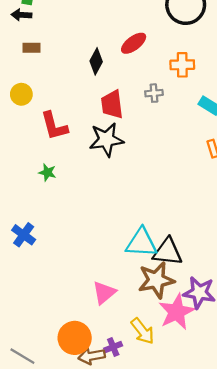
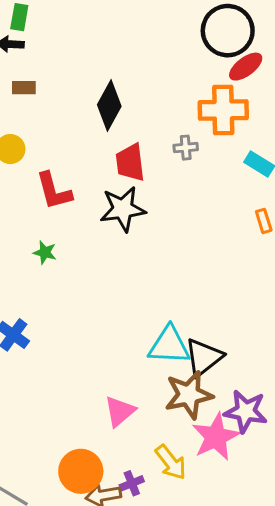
red ellipse: (134, 43) -> (246, 67), moved
black diamond: (96, 61) -> (109, 106), size x1.4
orange cross: (182, 65) -> (223, 110), size x1.5
black triangle: (168, 252) -> (204, 357), turned -44

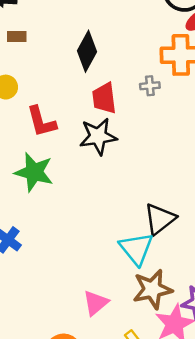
green star: (45, 252) -> (34, 172), size x2.0
cyan triangle: (169, 345) -> (136, 249), turned 48
black triangle: (204, 357) -> (160, 219), moved

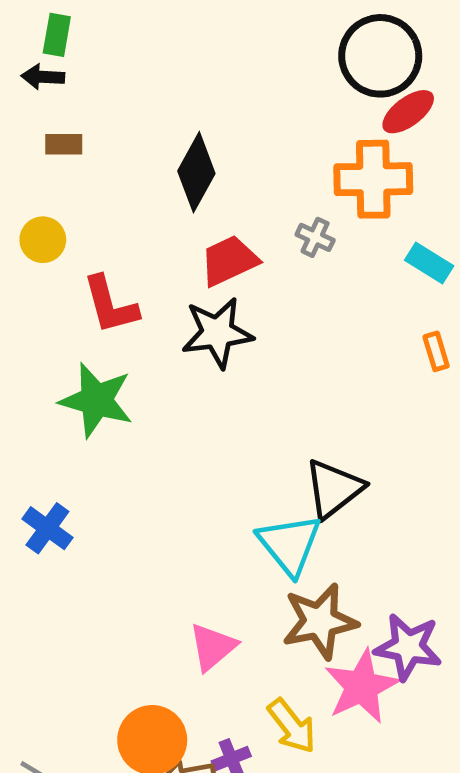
gray cross: (150, 86) -> (315, 237), turned 30
red trapezoid: (104, 98) -> (229, 261), turned 72

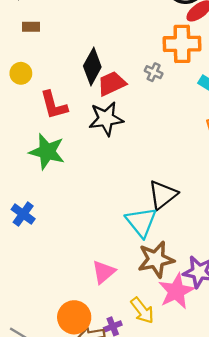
black diamond: (196, 172) -> (92, 67), moved

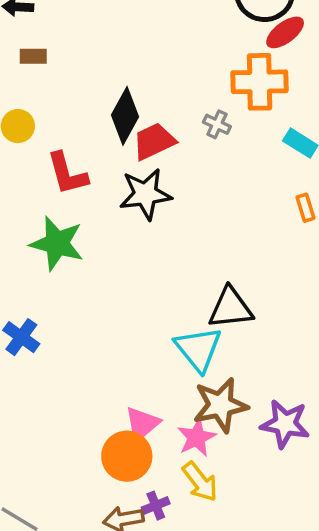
black triangle: (163, 195) -> (231, 308), turned 32
pink star: (176, 291) -> (197, 437), moved, size x0.7
orange circle: (74, 317) -> (127, 456), moved

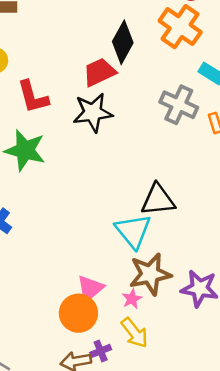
orange cross: (260, 82) -> (180, 27), turned 36
black diamond: (125, 116) -> (123, 42), moved
gray cross: (217, 124) -> (179, 105), moved, size x1.8
pink star: (197, 437) -> (132, 299), size x0.7

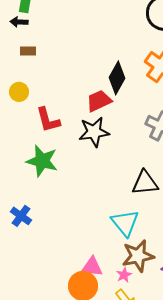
black triangle: (158, 200) -> (145, 183), moved
pink triangle: (90, 288) -> (92, 267), turned 45

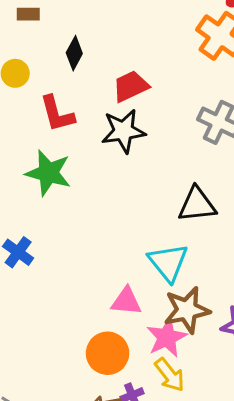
black diamond: (117, 78) -> (74, 53), moved, size x0.7
pink triangle: (92, 267) -> (126, 301), moved
pink star: (124, 275) -> (167, 337), size x1.8

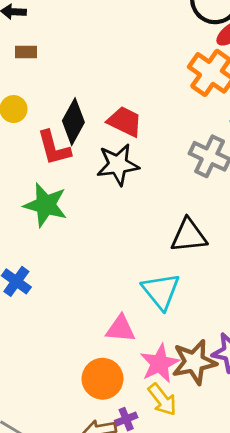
black diamond: (74, 53) -> (73, 122), moved, size x1.4
red trapezoid: (131, 86) -> (125, 122), turned 51
brown star: (187, 310) -> (194, 362), moved

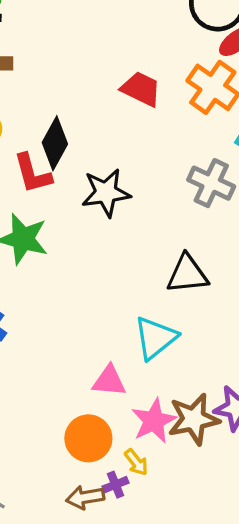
red trapezoid: (125, 122) -> (141, 89), moved
cyan triangle: (161, 291) -> (155, 338), turned 30
yellow arrow: (162, 400) -> (136, 462), moved, size x0.7

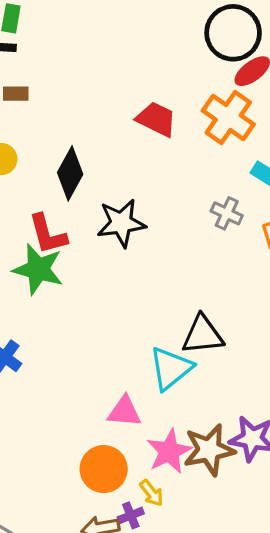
red L-shape: (33, 174) -> (48, 234), moved
gray cross: (211, 183) -> (227, 213), size x0.7
black triangle: (187, 274) -> (203, 335), moved

